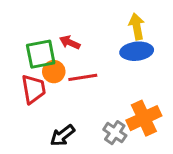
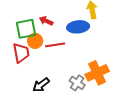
blue ellipse: (137, 51) -> (78, 27), moved

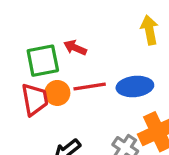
blue ellipse: (78, 27) -> (135, 86), moved
orange circle: (35, 41) -> (57, 93), moved

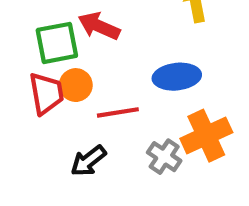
red arrow: (75, 48) -> (99, 26), size x1.4
red line: (90, 86) -> (118, 112), moved

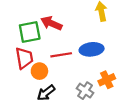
orange circle: (76, 85) -> (39, 71), moved
red line: (118, 112) -> (61, 55), moved
orange cross: (206, 136) -> (107, 80), size x0.7

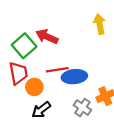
green square: (30, 32) -> (24, 46), turned -30
blue ellipse: (92, 49) -> (74, 77), moved

